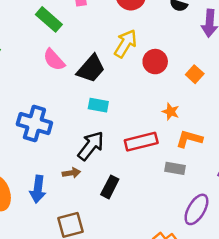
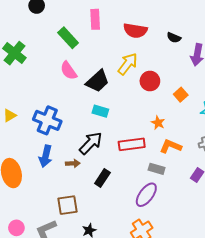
blue arrow: (38, 189) -> (46, 156), moved
purple ellipse: (196, 209) -> (146, 195), moved

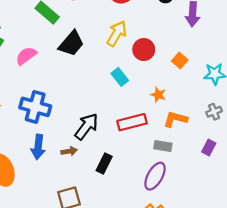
pink semicircle: (69, 71) -> (26, 56), moved, turned 96
black trapezoid: (98, 81) -> (71, 44), moved
cyan rectangle: (100, 111) -> (120, 77), moved, turned 42

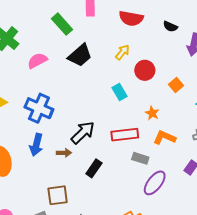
yellow arrow: (117, 34) -> (122, 52), size x0.7
gray rectangle: (163, 146) -> (140, 158), moved
purple ellipse: (155, 176) -> (155, 183), moved

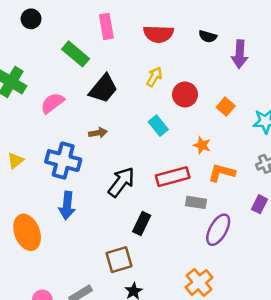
brown arrow: (64, 153) -> (98, 133), moved
brown square: (58, 195) -> (119, 260), moved

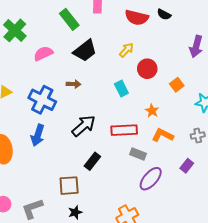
black semicircle: (208, 36) -> (164, 15), moved

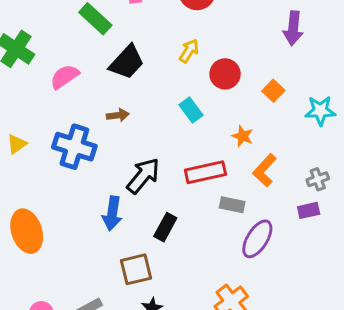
blue arrow: (38, 135) -> (112, 213), moved
orange L-shape: (163, 135) -> (265, 170), turned -65
gray cross: (198, 135) -> (318, 179), moved
purple rectangle: (187, 166) -> (309, 210), turned 48

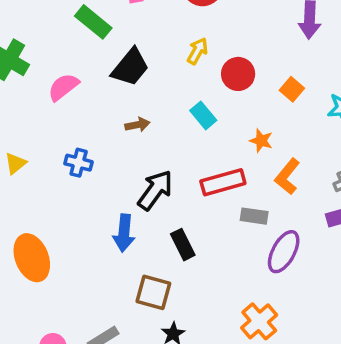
brown arrow: (118, 115) -> (137, 125), moved
blue cross: (74, 147) -> (79, 163), size x0.6
black rectangle: (165, 227) -> (183, 245), turned -52
brown square: (136, 269) -> (153, 292), turned 32

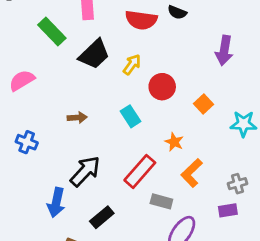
black trapezoid: (130, 67) -> (94, 54), moved
red rectangle: (223, 182) -> (140, 171), turned -40
black rectangle: (183, 245) -> (102, 217), turned 70

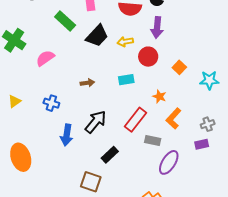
purple arrow: (224, 50) -> (157, 27), moved
yellow arrow: (132, 65) -> (125, 42), turned -133
cyan rectangle: (130, 116) -> (126, 80), turned -63
blue arrow: (56, 202) -> (67, 135), moved

